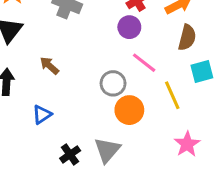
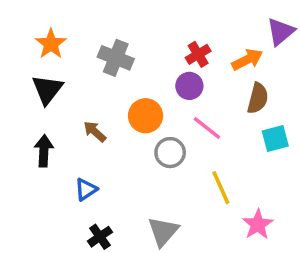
yellow line: (172, 95) -> (221, 188), moved
orange circle: (129, 110) -> (146, 116), moved
black cross: (70, 154) -> (100, 237), moved

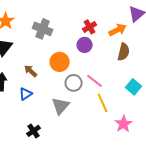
pink line: (207, 128) -> (95, 81), moved
cyan square: (275, 139) -> (134, 87), moved, turned -35
blue triangle: (86, 189) -> (26, 94), moved
gray triangle: (163, 231) -> (61, 106), moved

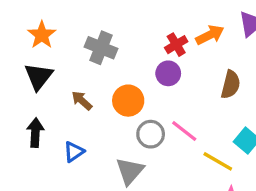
orange arrow: (118, 30) -> (210, 35), moved
brown arrow: (31, 71) -> (82, 101), moved
yellow line: (103, 103) -> (218, 161), moved, turned -36

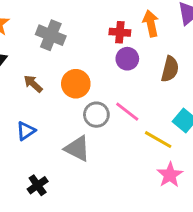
orange arrow: (210, 35) -> (151, 23), turned -75
red cross: (176, 45) -> (120, 32), turned 36
purple circle: (168, 73) -> (127, 59), moved
gray triangle: (130, 171) -> (77, 148), turned -44

